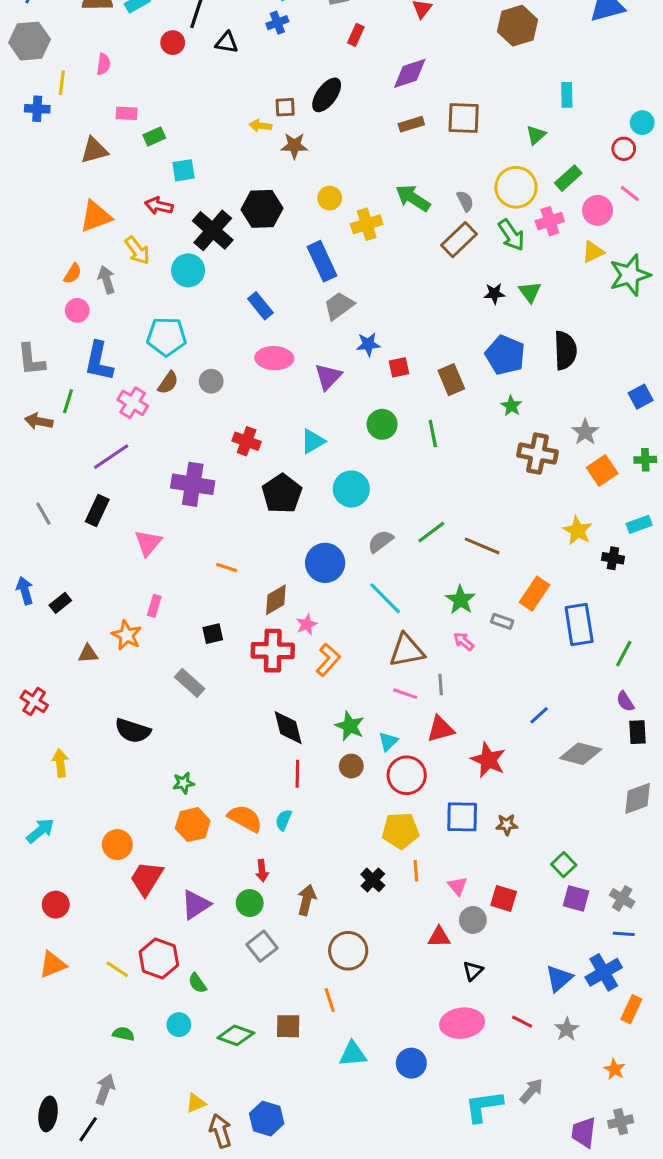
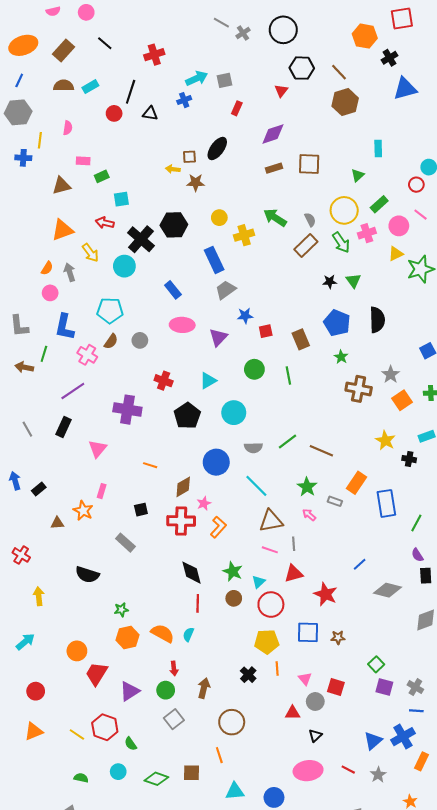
gray semicircle: (381, 541) -> (253, 448), turned -144

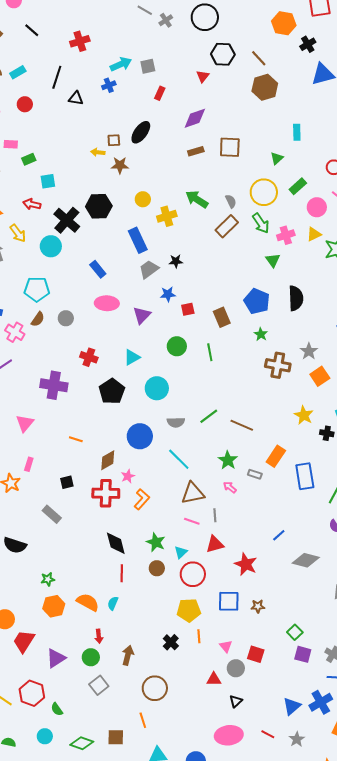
red circle: (114, 113) -> (25, 104), moved
pink cross: (367, 233) -> (286, 235), moved
black star: (330, 282) -> (176, 261), moved

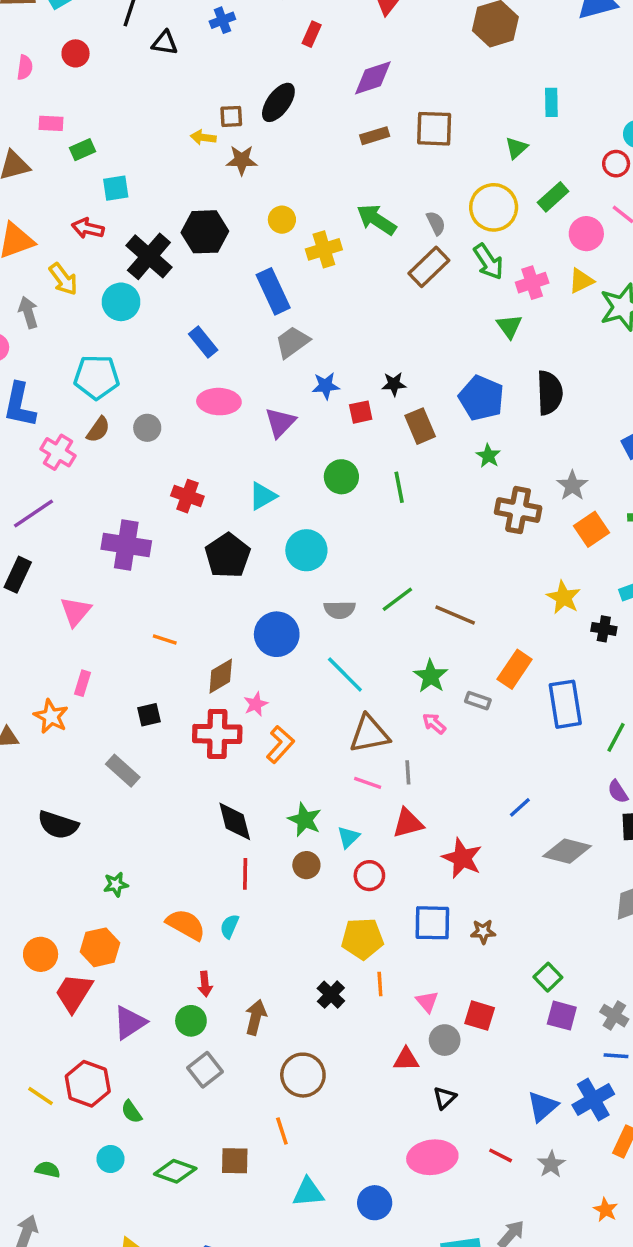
black star: (176, 261) -> (394, 384), moved
red circle: (193, 574) -> (369, 876), size x0.7
orange hexagon: (54, 606) -> (100, 947), moved

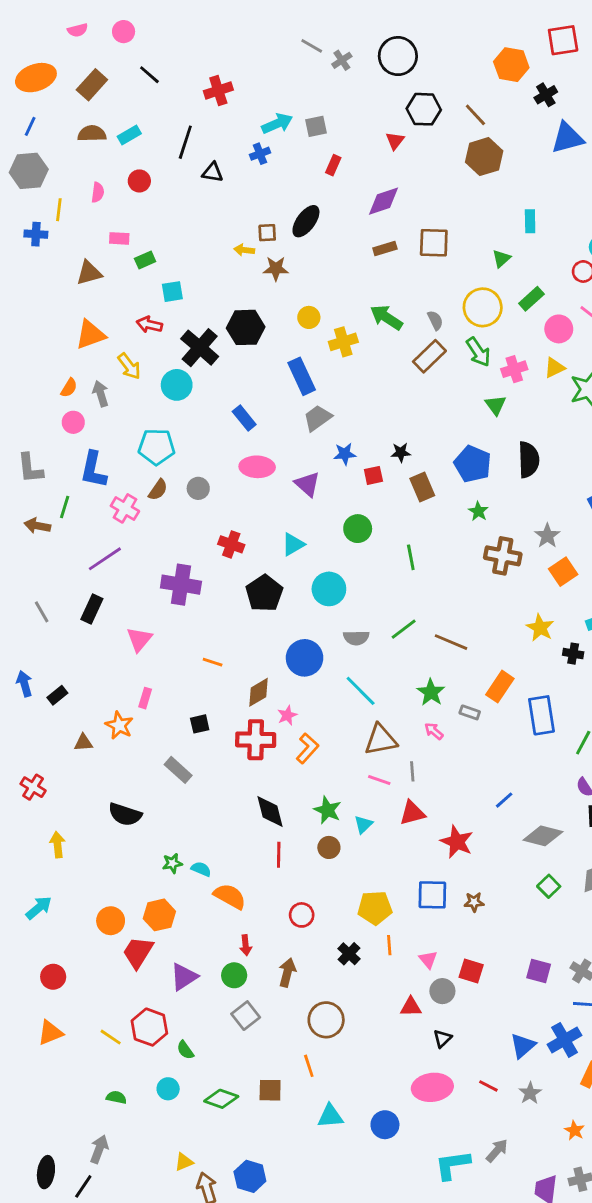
purple triangle: (280, 423) -> (307, 484), turned -32
green line: (399, 487) -> (411, 557), moved
red circle: (369, 876) -> (302, 915), moved
cyan semicircle: (229, 926) -> (201, 869), moved, turned 90
green square: (548, 977) -> (549, 886), moved

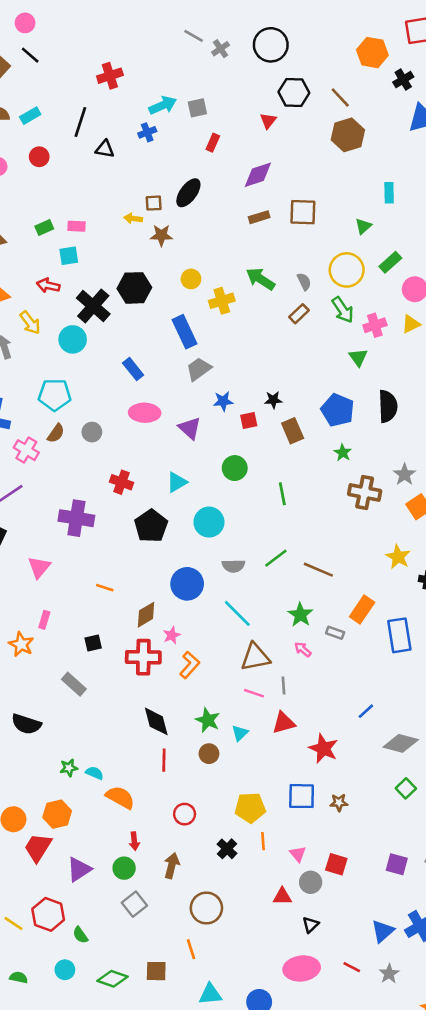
black line: (149, 75) -> (30, 55), moved
pink rectangle: (119, 238) -> (76, 226), moved
brown rectangle: (429, 356) -> (299, 314), size x0.7

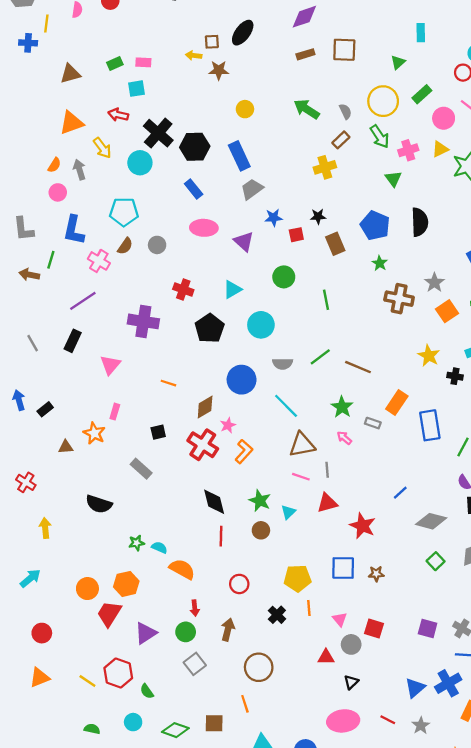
black hexagon: (134, 288) -> (195, 147), moved
yellow cross: (222, 301) -> (325, 167), moved
red cross: (143, 657) -> (203, 445), turned 32

